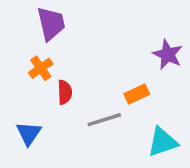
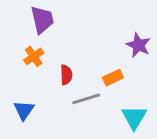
red semicircle: (65, 92) -> (66, 75), moved
cyan triangle: (163, 142) -> (134, 117), turned -40

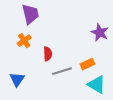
orange rectangle: (113, 78) -> (87, 64), moved
cyan triangle: (134, 117) -> (97, 84), turned -30

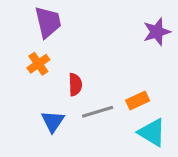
purple star: (100, 32) -> (157, 32), moved, turned 30
blue triangle: (17, 79) -> (53, 121), moved

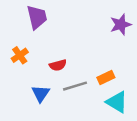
orange cross: (38, 64) -> (20, 55), moved
red semicircle: (75, 85) -> (58, 65), turned 77

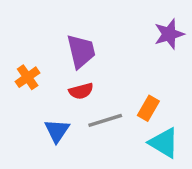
purple trapezoid: (37, 17) -> (81, 51), moved
orange rectangle: (106, 77) -> (148, 108), turned -35

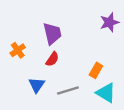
red semicircle: (81, 91) -> (52, 59), turned -40
gray line: (105, 120) -> (68, 91), moved

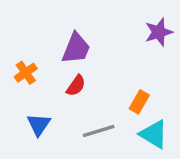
purple trapezoid: (52, 34) -> (76, 48), turned 35
blue triangle: (37, 85) -> (39, 125), moved

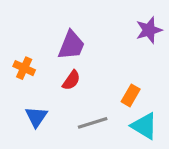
orange cross: (26, 73) -> (24, 68), turned -30

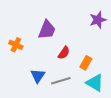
red semicircle: (71, 80) -> (64, 53), moved
blue triangle: (36, 117) -> (38, 76), moved

